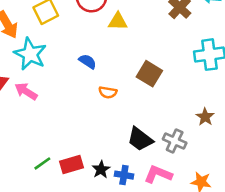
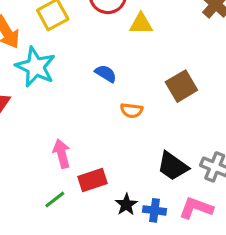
brown square: (149, 74) -> (181, 86), turned 30
pink arrow: (26, 91) -> (62, 154), moved, turned 45
red rectangle: (72, 165) -> (93, 180), moved

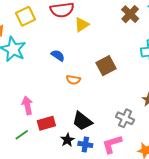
yellow triangle: (141, 24) -> (82, 25), turned -35
black trapezoid: (173, 166) -> (82, 121), moved
pink L-shape: (196, 208) -> (112, 144), turned -40

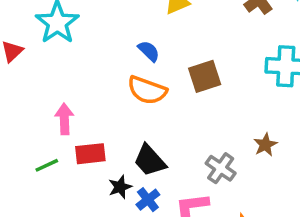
blue semicircle: (58, 55) -> (149, 51), moved
orange semicircle: (73, 80) -> (147, 90), size x1.6
blue cross: (85, 144) -> (148, 200), turned 32

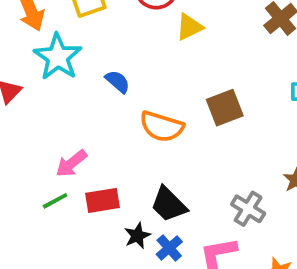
blue semicircle: (149, 51) -> (118, 82), moved
pink arrow: (64, 119) -> (71, 163), turned -124
green line: (47, 165) -> (55, 201), moved

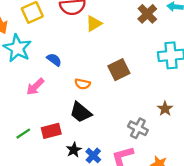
orange semicircle: (162, 127) -> (82, 84), size x0.6
pink arrow: (71, 163) -> (35, 87), moved
black trapezoid: (169, 204) -> (81, 112), moved

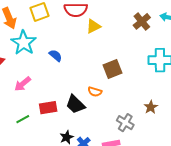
orange semicircle: (82, 84) -> (95, 92), moved
pink arrow: (35, 87) -> (23, 84), moved
red rectangle: (51, 131) -> (48, 108), moved

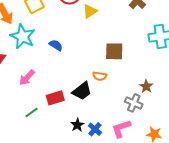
brown square: (112, 69) -> (114, 51), turned 30
black trapezoid: (75, 104) -> (82, 91), turned -75
brown star: (151, 107) -> (146, 86), moved

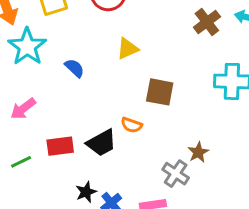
yellow triangle: (90, 11) -> (128, 49), moved

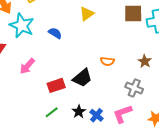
brown square: (160, 92) -> (133, 13), moved
orange semicircle: (132, 125) -> (107, 61), moved
brown star: (198, 152) -> (145, 61), moved
green line: (21, 162) -> (52, 112), moved

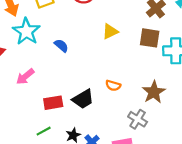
yellow triangle: (87, 14) -> (110, 31), moved
brown star: (145, 61) -> (154, 92), size x1.5

